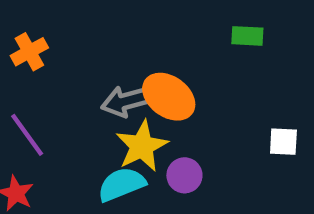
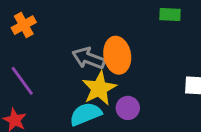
orange ellipse: (169, 97) -> (117, 55), turned 44
gray arrow: (126, 101) -> (89, 58), turned 36

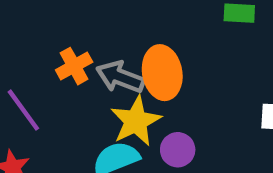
orange cross: (24, 25) -> (74, 66), moved

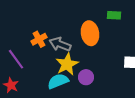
orange ellipse: (162, 73) -> (90, 33), moved

